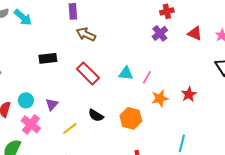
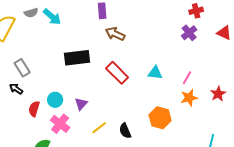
black rectangle: (48, 58) -> (77, 58), size x1.4
pink line: (147, 77) -> (187, 78), moved
black semicircle: (96, 115) -> (125, 131), moved, turned 35

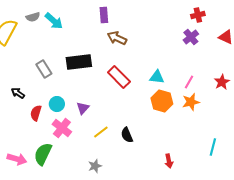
gray rectangle: (22, 68) -> (44, 69), moved
red star: (218, 94) -> (222, 82), moved
orange hexagon: (160, 118) -> (162, 101), moved

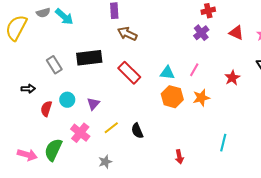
pink line: (189, 82) -> (194, 70), moved
black arrow: (18, 93) -> (28, 89), turned 144
pink cross: (62, 128) -> (80, 133), moved

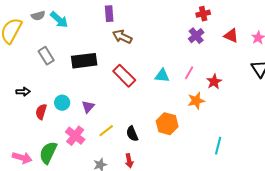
gray rectangle: (54, 65) -> (46, 56), moved
red star: (232, 78) -> (214, 82), moved
orange hexagon: (172, 97) -> (167, 124), moved
red arrow: (179, 157) -> (129, 161), moved

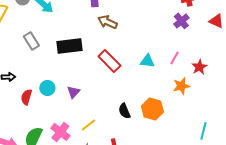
yellow line: (106, 131) -> (88, 125), moved
black semicircle: (132, 134) -> (124, 111), moved
pink cross: (75, 136) -> (60, 132), moved

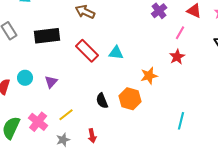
pink line: (174, 58) -> (180, 33), moved
cyan triangle: (147, 61) -> (116, 53), moved
orange star: (181, 86) -> (149, 76), moved

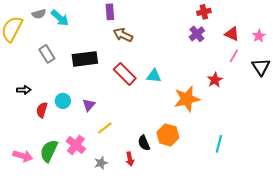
pink line: (180, 33) -> (234, 56), moved
orange star: (149, 76) -> (187, 99), size x1.5
orange hexagon: (130, 99) -> (168, 135), moved
black semicircle: (102, 101) -> (144, 143), moved
yellow line: (66, 115) -> (105, 128), moved

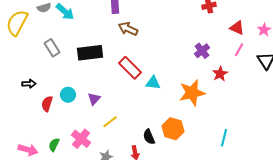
purple cross: (197, 34) -> (202, 51), moved
cyan triangle: (154, 76) -> (153, 83), moved
green semicircle: (49, 151) -> (54, 145), size x0.6

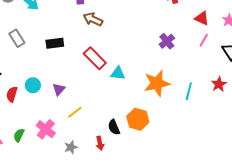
black rectangle: (90, 53) -> (55, 43), size x0.7
red star: (220, 74) -> (219, 84), moved
cyan line: (224, 138) -> (189, 91), moved

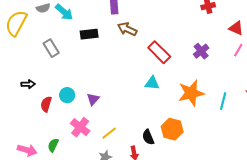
black rectangle: (55, 43) -> (89, 34), moved
red rectangle: (95, 58) -> (159, 52), moved
yellow line: (75, 112) -> (109, 133), moved
pink cross: (46, 129) -> (80, 127), moved

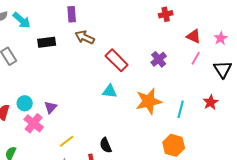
pink cross: (80, 127) -> (34, 123), moved
orange hexagon: (172, 129) -> (174, 145), moved

